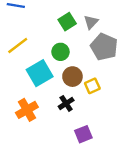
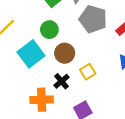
yellow square: (92, 86) -> (88, 72), moved
orange cross: (27, 110) -> (42, 100), moved, turned 35

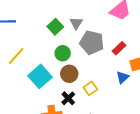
green circle: (49, 30) -> (63, 53), moved

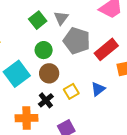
red rectangle: (119, 48) -> (106, 49), size x1.5
blue triangle: (123, 77) -> (98, 89), moved

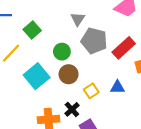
green square: (38, 20) -> (32, 30), moved
blue triangle: (98, 89) -> (117, 87), turned 40
black cross: (46, 100) -> (72, 109), moved

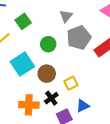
gray pentagon: (94, 41) -> (79, 38), turned 30
brown circle: (69, 74) -> (47, 74), moved
blue triangle: (117, 87) -> (83, 106), moved, turned -32

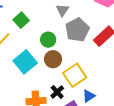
brown circle: (47, 74) -> (53, 59), moved
yellow square: (71, 83) -> (75, 75), size x1.6

